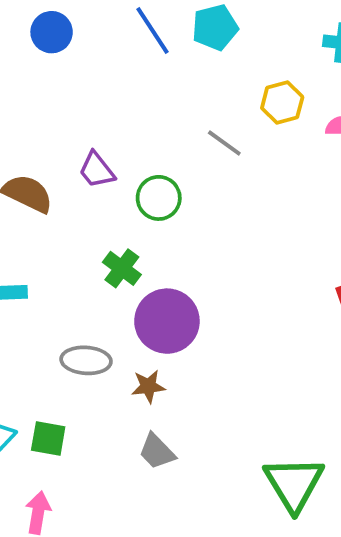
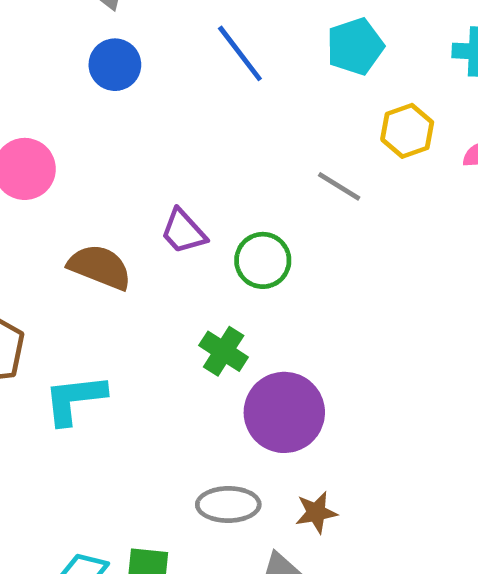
cyan pentagon: (215, 27) -> (355, 46), moved
gray ellipse: (86, 360) -> (228, 505), moved
brown star: (148, 386) -> (316, 512), moved

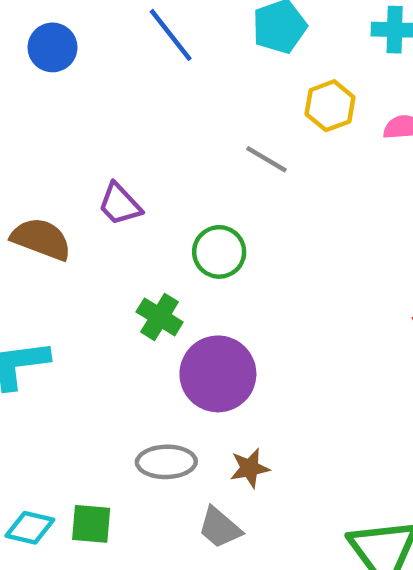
green circle: (263, 260) -> (219, 252), moved

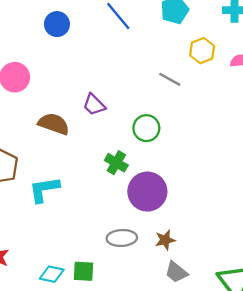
gray trapezoid: (220, 528) -> (176, 272), moved

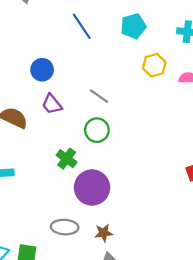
blue circle: (57, 24) -> (42, 70), moved
gray line: (170, 79) -> (99, 96), moved

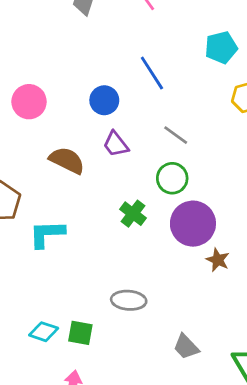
blue line: (82, 26) -> (152, 73), moved
purple circle: (92, 187) -> (193, 224), moved
brown star: (104, 233) -> (218, 260), moved, turned 30

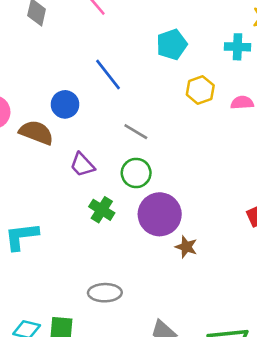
purple trapezoid: (116, 144) -> (82, 165), moved
brown semicircle: (67, 160) -> (36, 133), moved

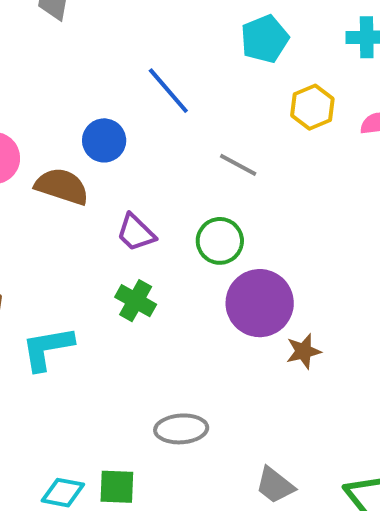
gray line: (136, 132) -> (238, 165), moved
green cross: (102, 210) -> (136, 301), moved
brown star: (186, 247) -> (304, 351), turned -30

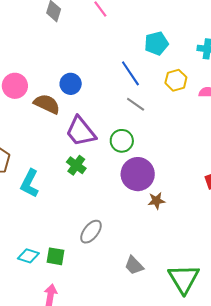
blue line: (168, 91) -> (130, 73), moved
purple trapezoid: (136, 233) -> (81, 131), size x1.6
cyan L-shape: (47, 348) -> (30, 183), turned -60
gray ellipse: (181, 429) -> (91, 232), turned -55

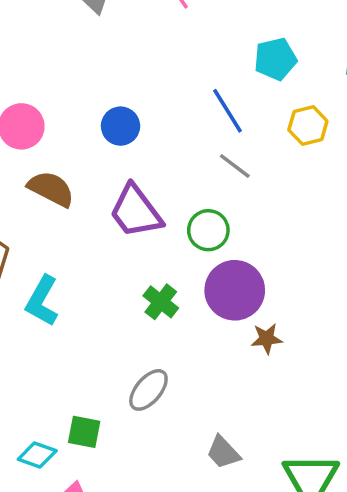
brown semicircle: (47, 104) -> (51, 189), moved
green cross: (76, 165) -> (161, 302), moved
cyan diamond: (28, 256) -> (37, 455), moved

